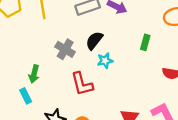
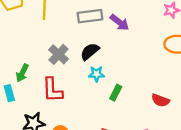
green rectangle: (145, 42) -> (116, 93), moved
red L-shape: (82, 84) -> (52, 90), moved

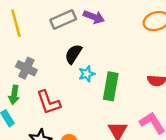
gray cross: (59, 54) -> (26, 68), moved
green rectangle: (116, 93) -> (111, 86), size x1.6

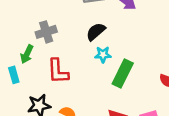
gray cross: (26, 68) -> (46, 32), turned 30

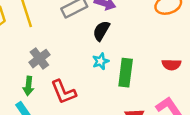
black semicircle: (96, 32) -> (101, 31), moved

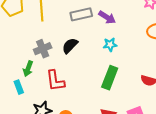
black semicircle: (101, 31) -> (70, 46), moved
cyan star: (101, 61) -> (110, 45), moved

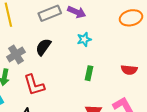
green rectangle: (110, 78) -> (89, 73), size x0.6

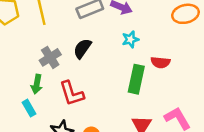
red semicircle: (129, 70) -> (160, 62), moved
green rectangle: (89, 73) -> (136, 79), size x1.6

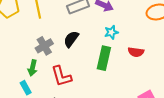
green rectangle: (136, 79) -> (104, 58), moved

